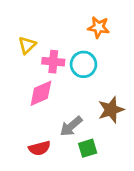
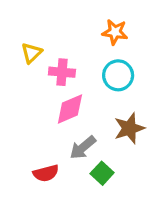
cyan circle: (83, 64) -> (118, 75), moved
pink diamond: (41, 93) -> (70, 109), moved
green square: (88, 148) -> (102, 173), turned -30

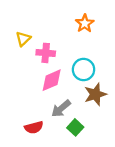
orange star: (115, 32) -> (85, 23), turned 30
cyan circle: (118, 75) -> (84, 70), moved

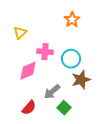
pink cross: (46, 53) -> (45, 52), moved
pink diamond: (52, 80) -> (28, 71), moved
red semicircle: (34, 127) -> (29, 108), turned -35

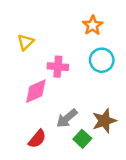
cyan circle: (71, 59) -> (102, 60), moved
brown star: (81, 80) -> (104, 121), moved

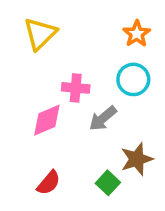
orange star: (93, 25) -> (137, 34), moved
yellow triangle: (26, 42) -> (40, 34), moved, size x1.5
gray arrow: (67, 118) -> (103, 118), moved

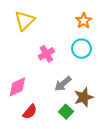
pink cross: (76, 88) -> (46, 54), turned -35
gray arrow: (103, 118) -> (63, 84), moved
pink diamond: (47, 120) -> (17, 87), moved

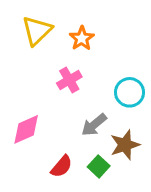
orange star: (84, 21) -> (82, 38), moved
cyan circle: (82, 49) -> (130, 92), moved
red semicircle: (30, 112) -> (62, 166), moved

